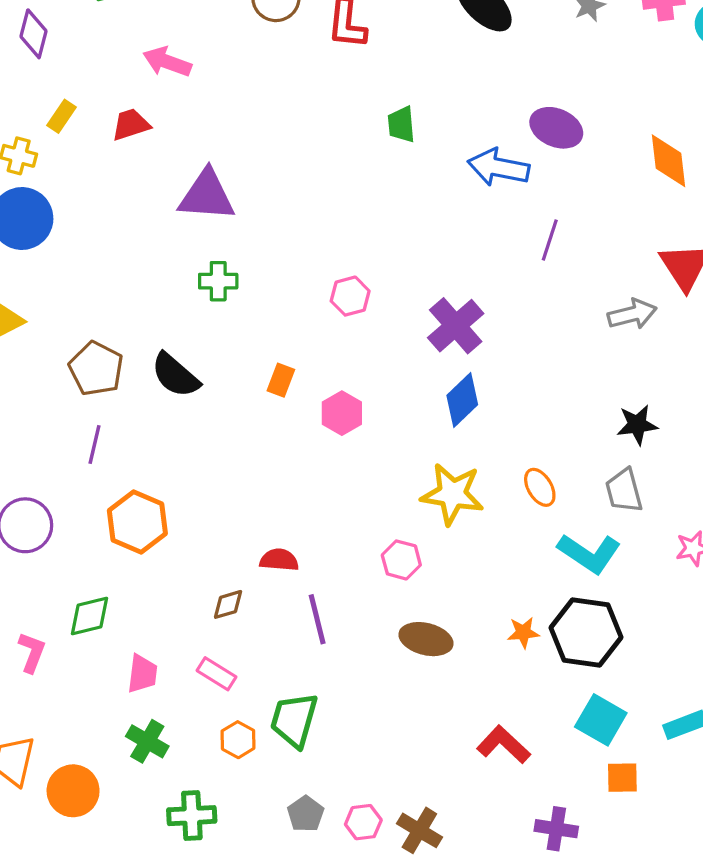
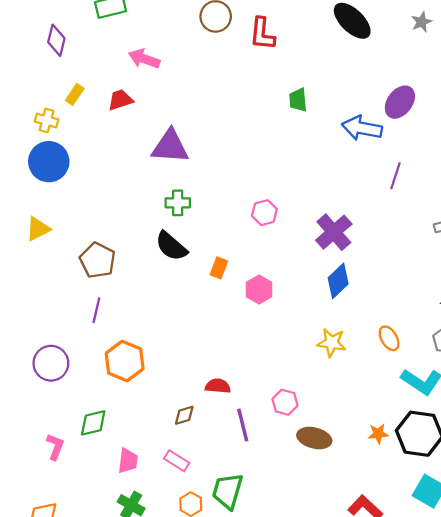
purple ellipse: (556, 128) -> (400, 102), turned -76
black semicircle: (175, 375) -> (171, 246), moved
yellow star: (452, 494) -> (332, 343), size x0.7
pink hexagon: (401, 560) -> (285, 402), moved

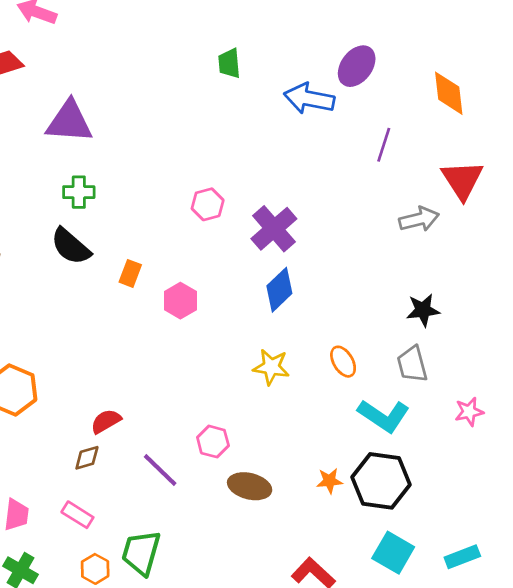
purple line: (396, 176) -> (384, 145), moved
pink hexagon: (264, 213) -> (208, 204), moved
red semicircle: (218, 386) -> (106, 421), moved, turned -35
purple line: (243, 425) -> (160, 470), turned -32

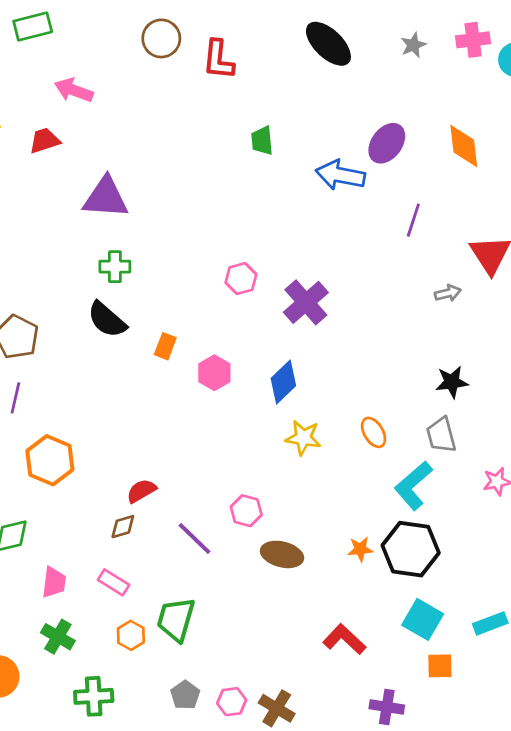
orange diamond: (449, 93) -> (464, 146), moved
gray arrow: (419, 219) -> (448, 293), size x0.7
blue diamond: (279, 290) -> (283, 382), moved
cyan L-shape: (384, 416) -> (413, 485), turned 105

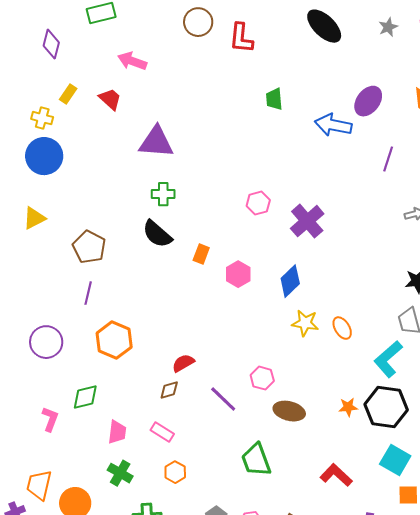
red trapezoid: (45, 141) -> (110, 99), turned 60
orange ellipse: (374, 432) -> (342, 328), moved
green trapezoid: (176, 619) -> (256, 460), moved, turned -36

